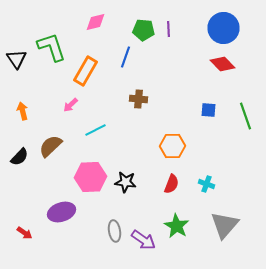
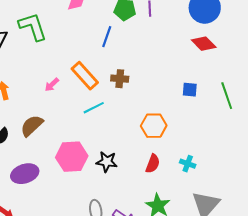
orange rectangle: (86, 71) -> (85, 76), moved, turned -72
cyan line: (96, 130) -> (94, 108), moved
purple ellipse: (62, 212) -> (25, 174), moved

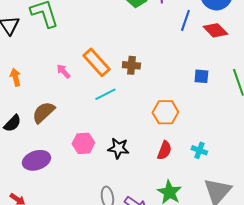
blue line: (107, 37) -> (185, 20), moved
pink arrow: (52, 85) -> (63, 71), turned 91
pink hexagon: (72, 157) -> (83, 143), size x0.7

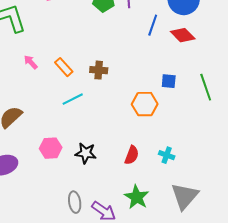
orange rectangle: (96, 62) -> (64, 67), size x0.7
pink arrow: (63, 71) -> (31, 62), moved
orange hexagon: (165, 112) -> (145, 104), moved

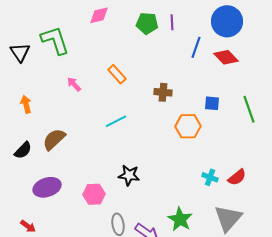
orange rectangle: (64, 67) -> (117, 74), moved
brown cross: (99, 70) -> (163, 92), moved
pink hexagon: (51, 148) -> (94, 194), moved
red semicircle: (132, 155) -> (237, 177), moved, turned 30

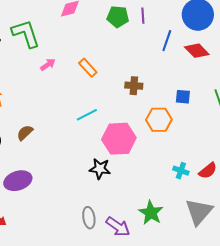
pink arrow: (74, 84) -> (48, 65), moved, turned 98
brown semicircle: (54, 139) -> (25, 133), size x0.7
pink hexagon: (94, 194) -> (119, 139), moved, size x1.5

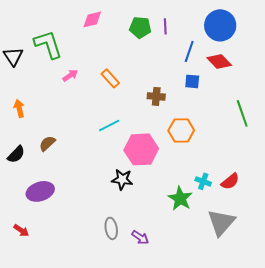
blue square: (183, 97) -> (192, 81), moved
green star: (151, 213) -> (180, 198), moved
purple arrow: (118, 227) -> (140, 237), size x0.7

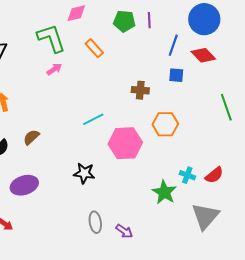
green L-shape: (48, 44) -> (51, 38), moved
orange rectangle: (110, 78) -> (94, 48), moved
black star: (122, 179) -> (84, 173), moved

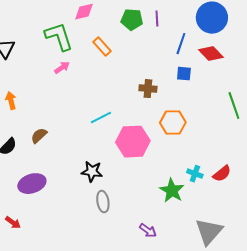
gray triangle: (205, 216) -> (209, 232), moved
gray ellipse: (95, 222) -> (103, 202), moved
purple arrow: (124, 231) -> (148, 231), moved

